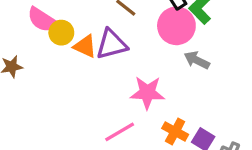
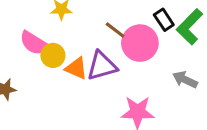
pink circle: (176, 26) -> (140, 43), moved

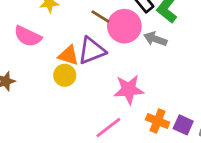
yellow circle: (53, 55) -> (65, 75), moved
gray arrow: (185, 80) -> (155, 39), moved

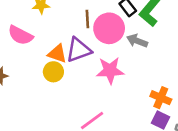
brown line: (100, 16) -> (87, 19), turned 54
pink star: (129, 90) -> (110, 70), moved
orange cross: (158, 121) -> (161, 98), moved

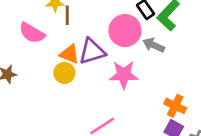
brown line: (87, 19) -> (67, 15), moved

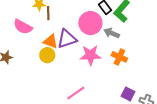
orange cross: (175, 106) -> (119, 57), moved

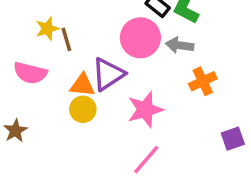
pink star: (90, 55) -> (145, 110), moved
orange cross: (119, 57) -> (203, 81), turned -35
purple square: (128, 94) -> (233, 139), turned -32

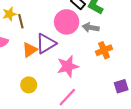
orange triangle: (82, 85) -> (30, 50), turned -42
yellow circle: (83, 109) -> (29, 85), moved

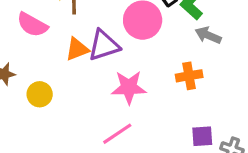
gray arrow: (91, 27) -> (208, 35), moved
yellow circle: (29, 85) -> (40, 94), moved

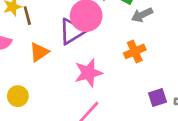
gray arrow: (208, 35) -> (142, 15), turned -35
purple triangle: (104, 45) -> (72, 31), moved

